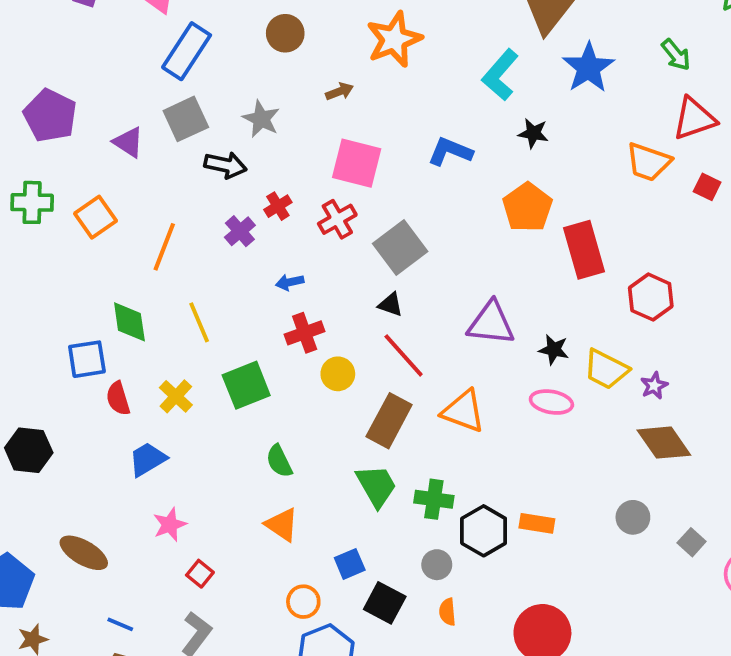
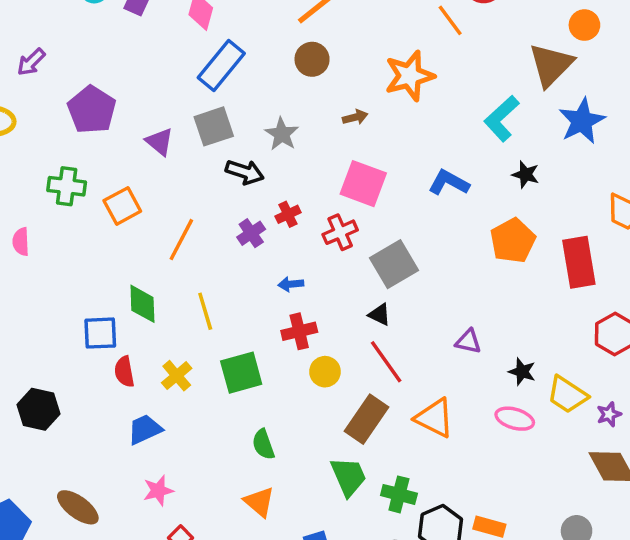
red rectangle: (584, 250) -> (579, 262), moved
purple triangle: (491, 323) -> (468, 342), size x0.6

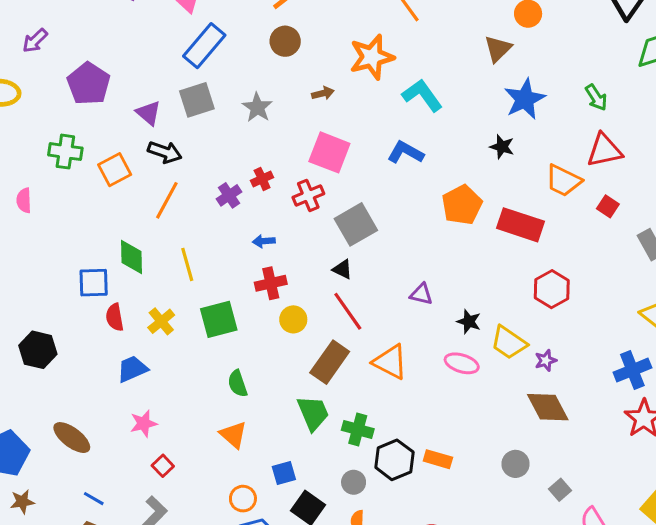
brown triangle: (551, 65) -> (498, 49), size x0.7
cyan L-shape: (502, 118) -> (422, 95), moved, turned 96
black arrow: (245, 172) -> (165, 152), moved
black star: (526, 175) -> (502, 147), moved
red rectangle: (579, 262) -> (521, 225), turned -63

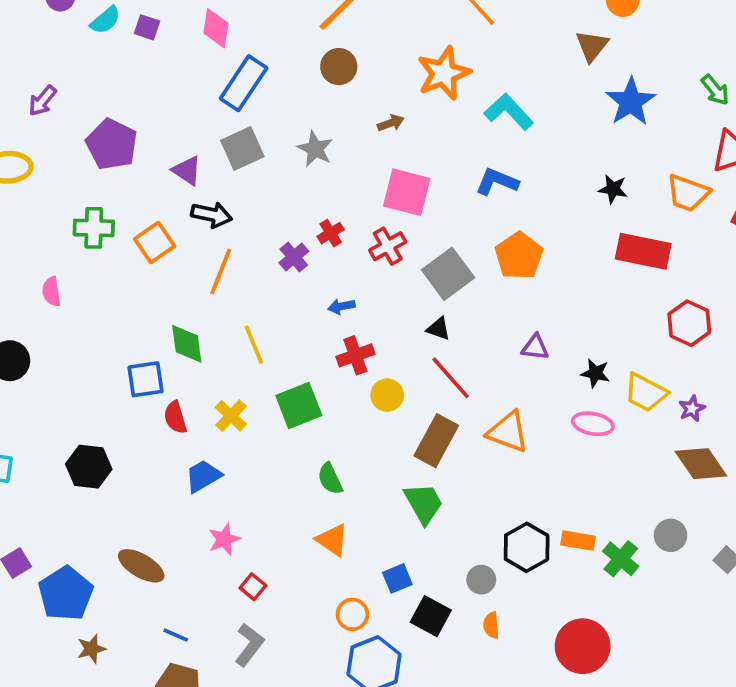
black star: (502, 147) -> (613, 189), moved
orange pentagon: (462, 205) -> (519, 256), moved
green cross: (358, 430) -> (621, 559), moved, turned 32

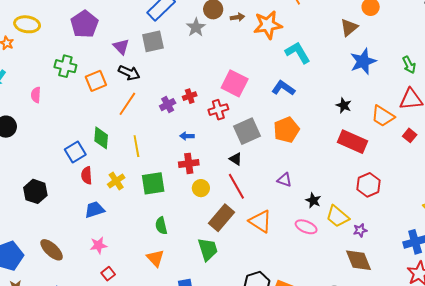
brown arrow: (391, 123) -> (237, 17), moved
gray star: (315, 149) -> (196, 27), moved
blue square: (146, 379) -> (75, 152), turned -35

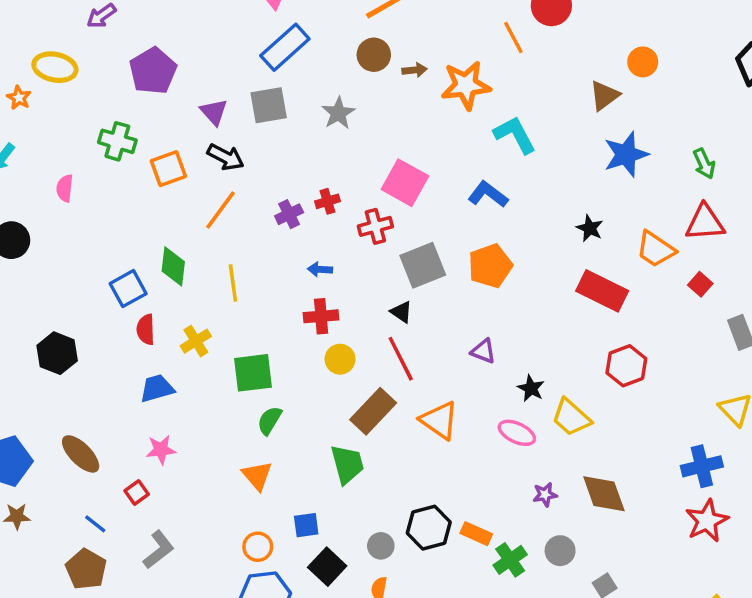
gray star: (196, 27) -> (338, 113), moved
green square: (153, 183) -> (253, 373), moved
green semicircle: (161, 226) -> (270, 420), turned 42
purple star: (360, 230) -> (545, 495), moved
red square: (108, 274) -> (137, 492), moved

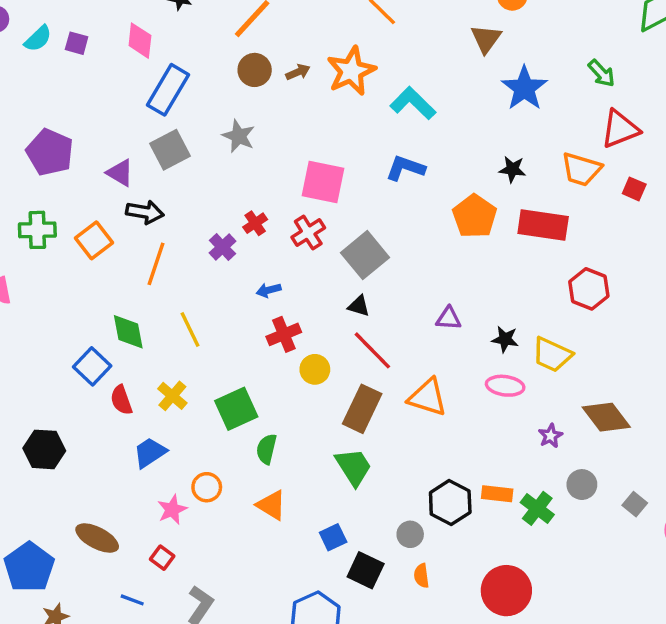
orange pentagon: (490, 266) -> (475, 216), moved
orange circle: (258, 547) -> (207, 487), moved

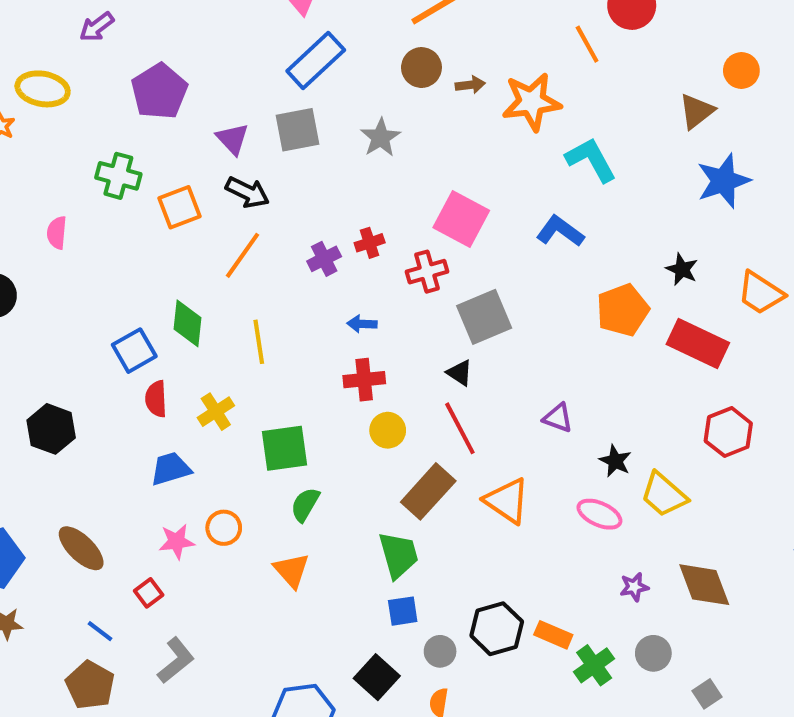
blue square: (333, 537) -> (403, 611), moved

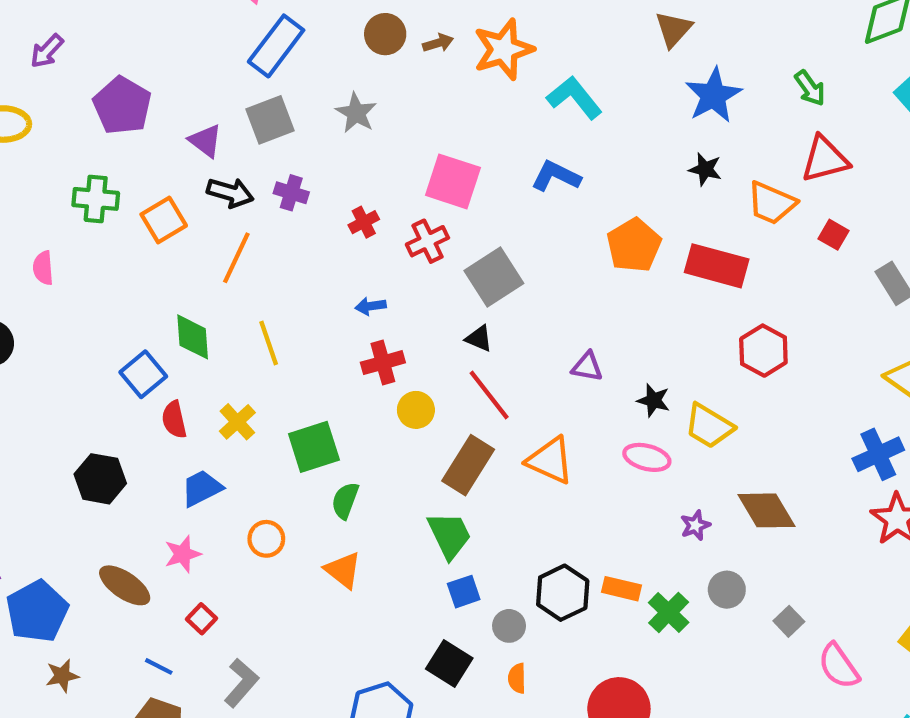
purple cross: (324, 259) -> (291, 193), moved, turned -36
black star: (682, 269) -> (705, 169), moved
black hexagon: (51, 429) -> (100, 479), moved
pink star: (177, 541) -> (183, 554), moved

